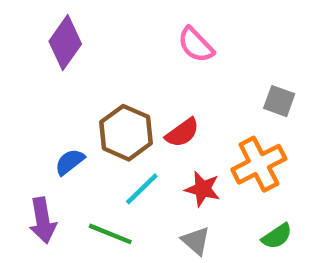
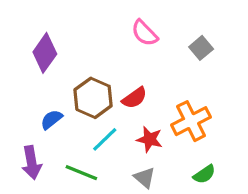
purple diamond: (65, 43) -> (45, 53), moved
gray square: (279, 101) -> (201, 48), moved, turned 30

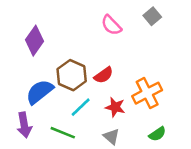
gray square: (201, 48) -> (152, 16), moved
blue semicircle: (51, 119) -> (40, 92), size x1.6

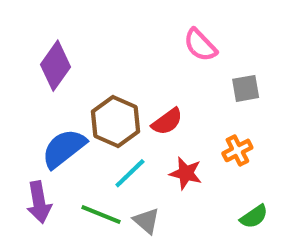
gray square: (152, 16) -> (246, 88), moved, turned 30
pink semicircle: (111, 25) -> (200, 45), moved
orange cross: (147, 93) -> (237, 150), size x0.6
gray triangle: (111, 137) -> (146, 221), moved

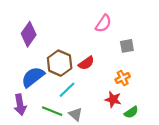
pink semicircle: (200, 45) -> (103, 23), turned -102
red star: (186, 173) -> (113, 99), moved

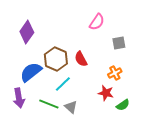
red semicircle: (86, 63) -> (81, 59), turned 98

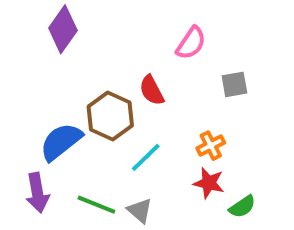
purple diamond: (27, 32) -> (63, 29), moved
red semicircle: (81, 59) -> (152, 90), moved
orange cross: (115, 73) -> (211, 146), moved
cyan line: (63, 84) -> (146, 157), moved

